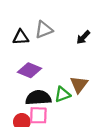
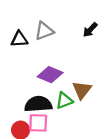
black arrow: (83, 37) -> (90, 30), moved
purple diamond: (30, 70) -> (50, 75), moved

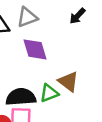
purple diamond: (50, 75) -> (35, 49), moved, turned 50
brown triangle: (82, 90) -> (68, 82), turned -30

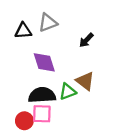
black arrow: (77, 16) -> (86, 40), moved
purple diamond: (35, 49) -> (44, 62), moved

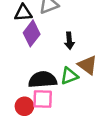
black arrow: (86, 40) -> (69, 41), moved, turned -49
purple diamond: (44, 62) -> (32, 33), moved, turned 55

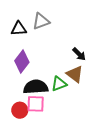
purple diamond: (32, 33) -> (22, 62), moved
black arrow: (69, 41) -> (79, 54), moved, turned -40

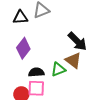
black arrow: (79, 54) -> (77, 41), size x1.5
black semicircle: (36, 87) -> (36, 72), size x0.7

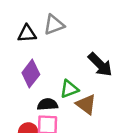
brown triangle: (73, 60) -> (86, 104), moved
green triangle: (58, 69) -> (69, 89), moved

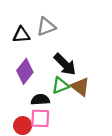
black arrow: (100, 65) -> (65, 64), moved
brown triangle: (86, 104) -> (80, 87), moved

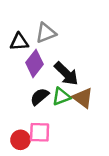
purple diamond: (25, 71) -> (34, 63), moved
black semicircle: (40, 100) -> (40, 97), moved, turned -36

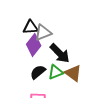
gray triangle: (46, 33) -> (43, 33), moved
black triangle: (19, 42) -> (31, 27), moved

